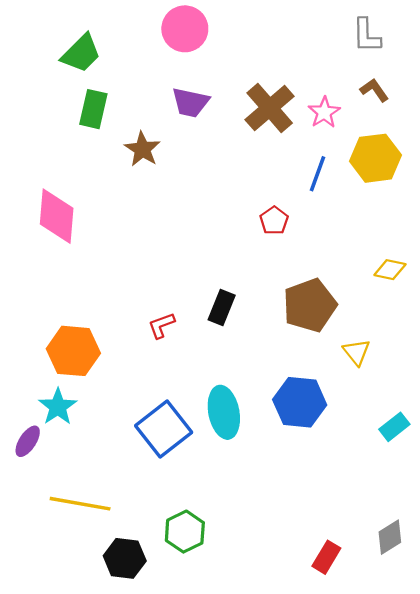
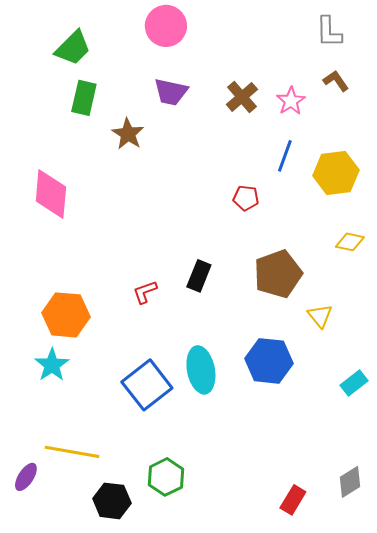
brown cross: (270, 108) -> (242, 97), size x0.7
yellow hexagon: (375, 158) -> (336, 173), moved
red pentagon: (274, 221) -> (246, 198), turned -30
purple ellipse: (28, 441) -> (26, 477), moved

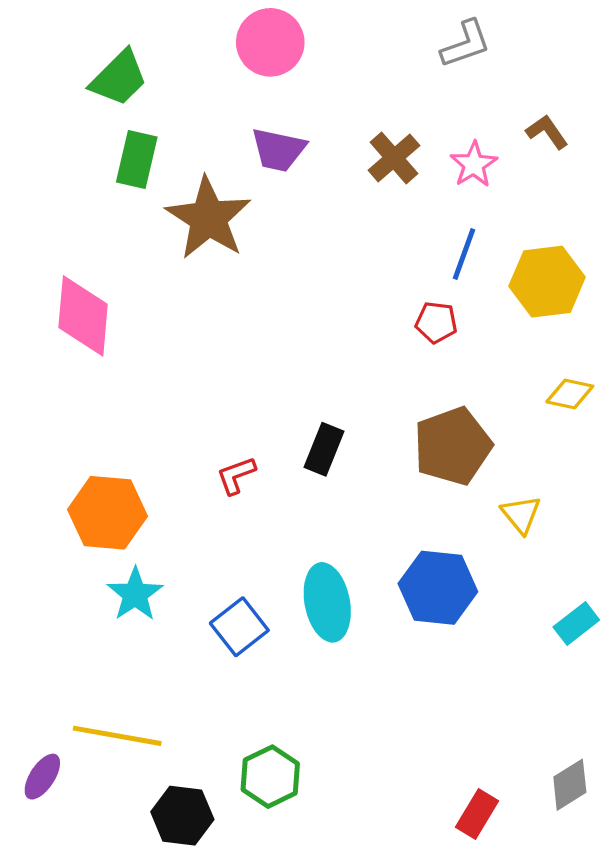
gray L-shape: (329, 32) -> (466, 44), moved, turned -108
brown star: (128, 134) -> (208, 218), size x1.6
red pentagon: (246, 198) -> (436, 322), moved
cyan star: (52, 365) -> (135, 594), moved
blue square: (147, 385) -> (239, 627), size x0.7

